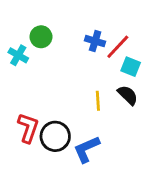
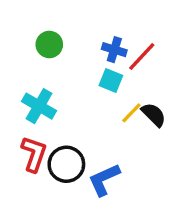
cyan cross: (18, 55) -> (39, 106), moved, size x1.4
cyan square: (131, 67) -> (111, 80), moved
yellow line: (98, 101) -> (131, 113), moved, turned 48

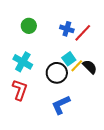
cyan square: (111, 80) -> (69, 59), moved, turned 32
black circle: (66, 164) -> (57, 73), moved

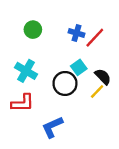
yellow line: (77, 66) -> (97, 92), moved
red L-shape: (20, 90) -> (23, 103), turned 70
blue L-shape: (61, 105) -> (52, 127), moved

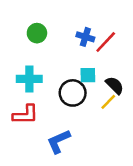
cyan square: (79, 67) -> (88, 75), turned 35
cyan cross: (26, 71) -> (29, 79), turned -30

